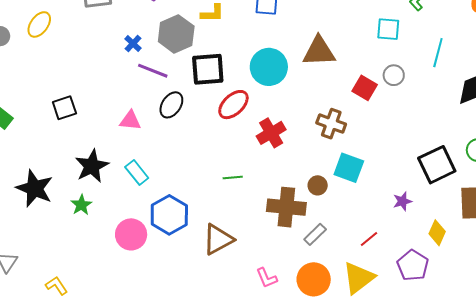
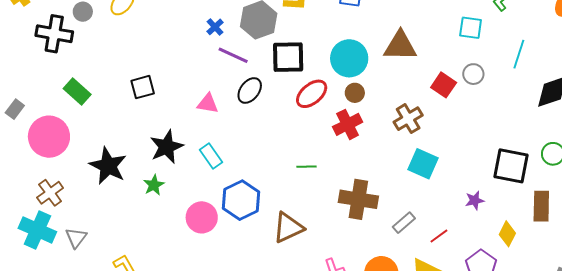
brown cross: (331, 124) -> (408, 119), turned 36
black square: (437, 165) -> (511, 166), turned 33
brown circle: (318, 185) -> (355, 93), moved
gray rectangle: (315, 234) -> (404, 223), moved

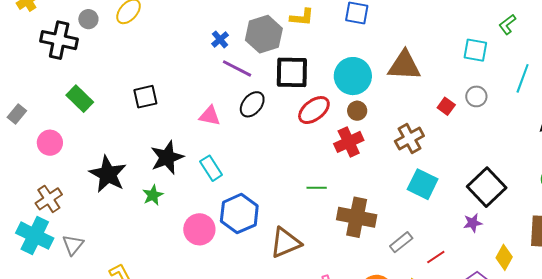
red square: (444, 85) -> (446, 106), size x0.7
pink circle: (49, 137) -> (50, 143), size x0.6
black square: (511, 166) -> (487, 187), moved, turned 33
green line: (307, 167) -> (317, 188), moved

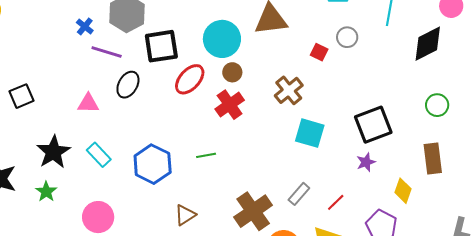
black square: (487, 187) -> (373, 125), turned 33
blue hexagon: (239, 214) -> (153, 164), moved
brown cross: (357, 217) -> (253, 211), moved, turned -36
brown triangle: (285, 243) -> (185, 215), size x0.7

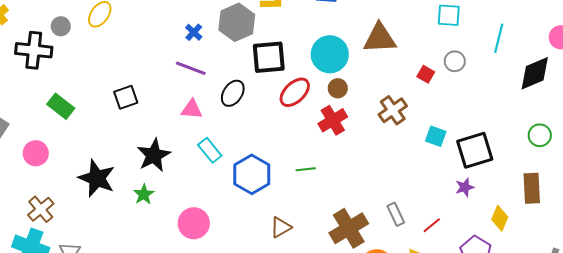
purple line: (107, 52) -> (191, 68), moved
cyan square: (310, 133) -> (436, 136), moved, size x0.7
cyan rectangle: (99, 155) -> (210, 150), moved
gray rectangle: (299, 194) -> (396, 214), turned -70

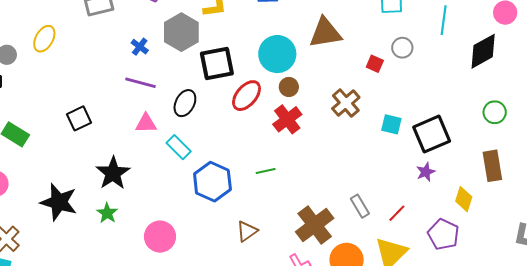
cyan rectangle: (210, 150) -> (179, 147), moved

